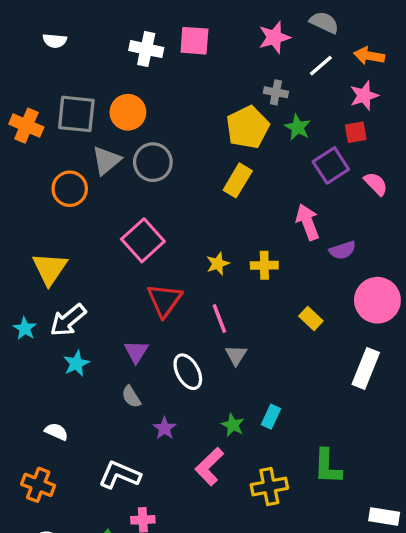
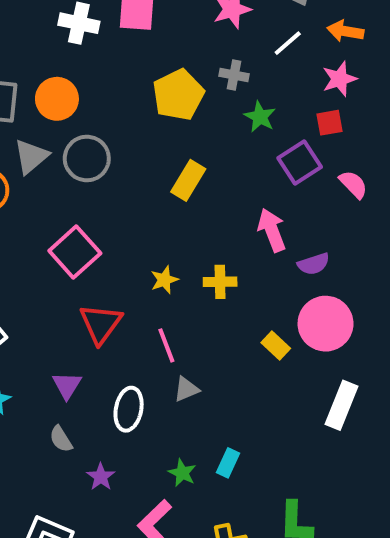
yellow pentagon: (248, 127) -> (178, 95), moved
pink circle: (377, 300) -> (326, 324), moved
gray triangle: (236, 355) -> (186, 389), turned 35
white ellipse: (188, 372) -> (129, 409), turned 40

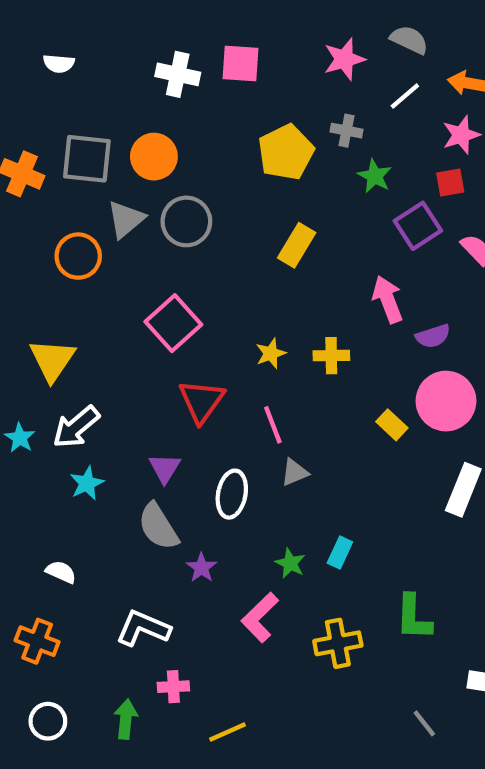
gray semicircle: (61, 439) -> (158, 527), size x1.6

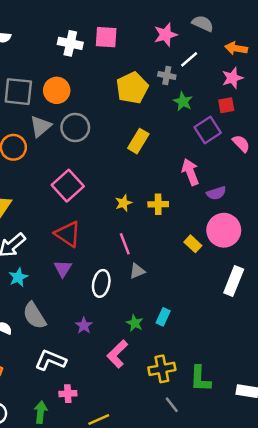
white line: (405, 96) -> (189, 59), moved
red triangle: (202, 401) -> (68, 234), moved, turned -32
gray semicircle: (158, 527) -> (34, 316), moved
green L-shape: (414, 617) -> (200, 379), moved
gray line: (424, 723) -> (172, 405), moved

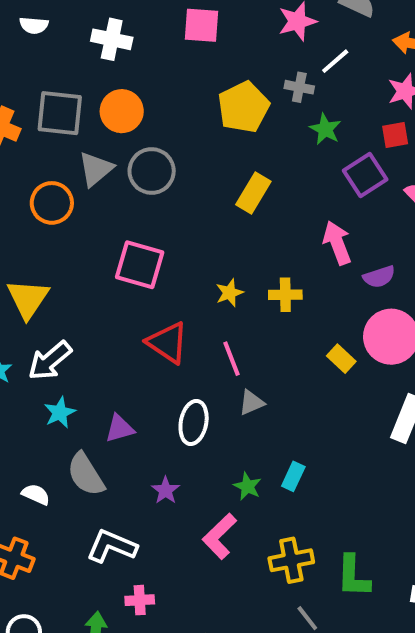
white cross: (70, 43) -> (112, 39), moved
pink square: (68, 186) -> (140, 265), turned -32
red triangle: (68, 234) -> (168, 343), moved
purple triangle: (63, 269) -> (120, 428), moved, turned 42

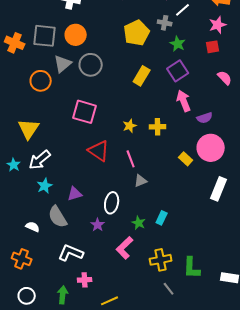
purple square: (365, 175) -> (178, 71), moved
white ellipse: (194, 422) -> (112, 203), moved

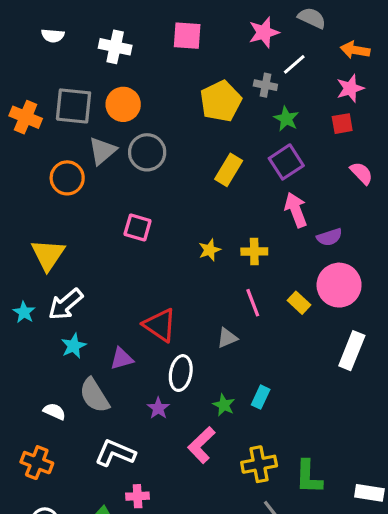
pink square: (85, 112) -> (138, 227), size x0.7
red triangle: (99, 151) -> (160, 325), moved
pink line: (131, 159) -> (253, 303), moved

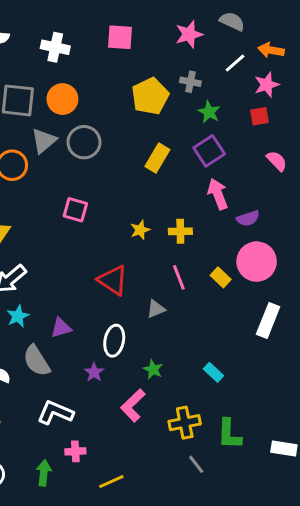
white line: (294, 64) -> (235, 63), moved
red triangle: (160, 325) -> (113, 280), moved
cyan rectangle: (261, 397) -> (213, 372), moved, turned -72

